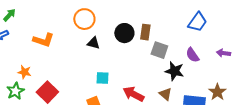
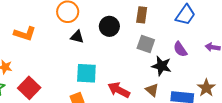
brown rectangle: (145, 32) -> (142, 15), moved
cyan square: (102, 78) -> (86, 73), size x1.5

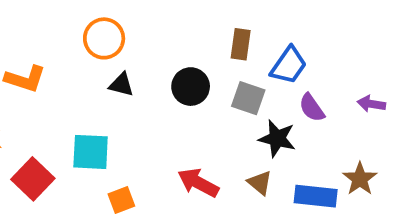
blue trapezoid: (185, 15) -> (289, 65), moved
black circle: (109, 26) -> (191, 87), moved
cyan square: (86, 73) -> (91, 152), moved

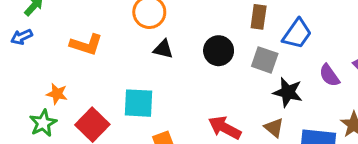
purple semicircle: (312, 108) -> (329, 75), moved

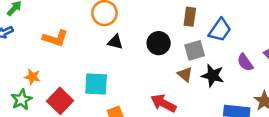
gray square: (265, 60) -> (195, 50), turned -35
brown triangle: (274, 128) -> (185, 74), moved

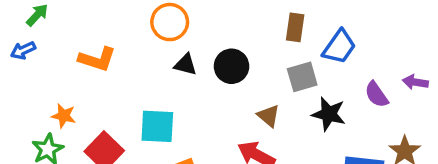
black circle: (159, 43) -> (232, 66), moved
brown triangle: (185, 74) -> (269, 116), moved

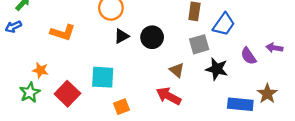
black triangle: (186, 64) -> (122, 36), turned -42

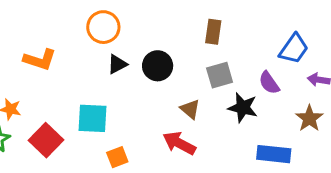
blue trapezoid: (224, 24) -> (294, 49), moved
purple semicircle: (248, 56) -> (269, 83), moved
brown star: (267, 94) -> (309, 118), moved

